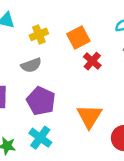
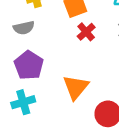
cyan cross: (40, 138) -> (23, 102), turned 30

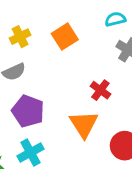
red cross: (86, 32) -> (100, 90), moved

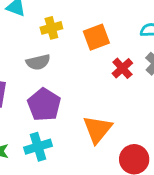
red cross: (100, 90) -> (122, 68), moved

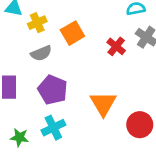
yellow cross: (51, 28) -> (37, 23), moved
orange square: (96, 37) -> (72, 33), moved

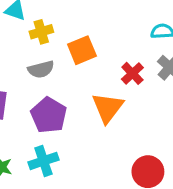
orange triangle: (103, 104) -> (108, 108), moved

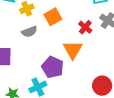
purple pentagon: (49, 115) -> (53, 67), moved

